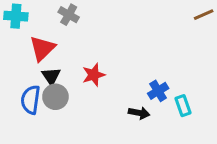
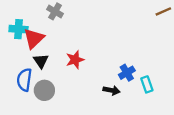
cyan cross: (16, 16) -> (18, 29), moved
gray circle: (55, 97) -> (44, 90), moved

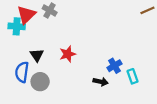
red triangle: (34, 39) -> (26, 15), moved

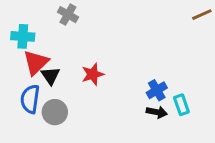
red triangle: (26, 15) -> (36, 63), moved
black arrow: (101, 82) -> (157, 112), moved

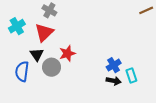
cyan cross: (23, 36) -> (17, 26), turned -35
red triangle: (36, 63) -> (44, 32), moved
gray circle: (55, 112) -> (52, 67), moved

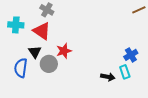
cyan cross: (17, 26) -> (16, 25), turned 35
red triangle: (44, 32) -> (42, 31), turned -42
blue cross: (114, 65) -> (131, 55), moved

